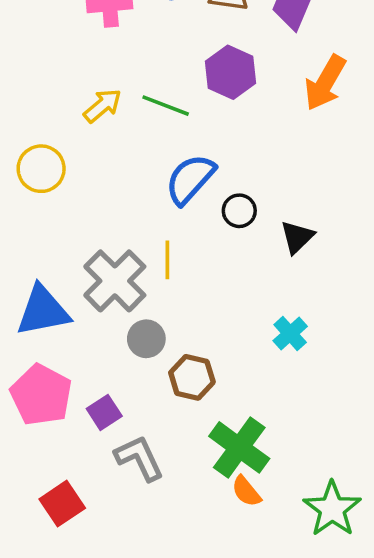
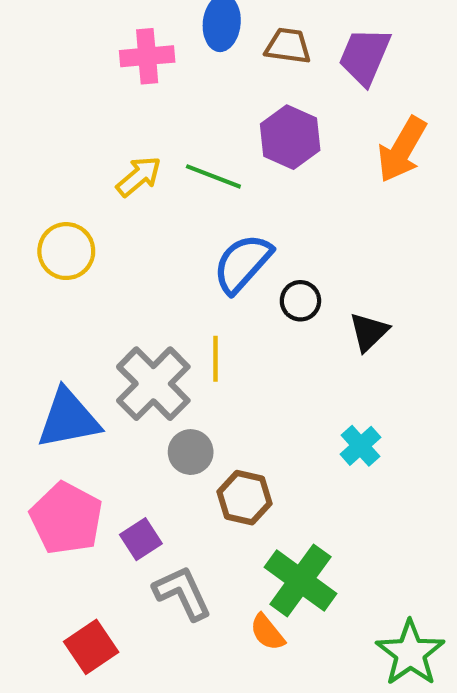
orange semicircle: (246, 491) -> (267, 632), moved

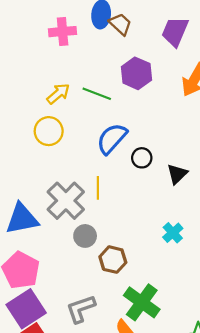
brown trapezoid: (288, 46) -> (120, 24), moved, turned 35
yellow circle: (66, 251) -> (49, 131), moved
purple square: (141, 539) -> (26, 309), moved, size x1.8
gray L-shape: (182, 593) -> (81, 309), turned -84

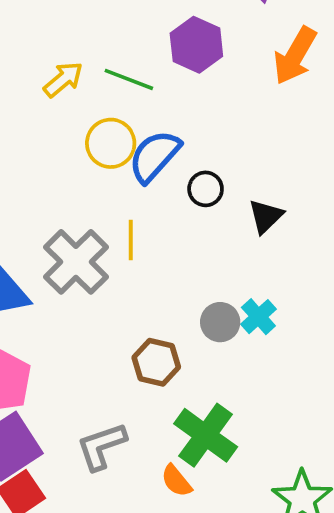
yellow circle: (49, 131) -> (111, 143), moved
gray circle: (85, 236) -> (220, 322), moved

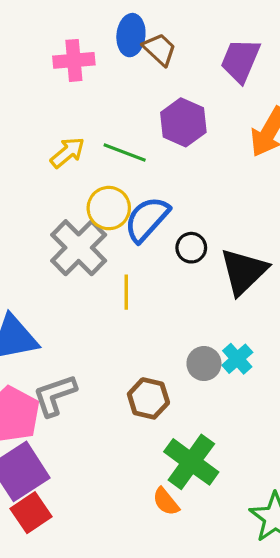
black triangle: (266, 216) -> (244, 271), size x1.6
gray cross: (76, 262) -> (79, 248), moved
gray L-shape: (102, 446) -> (55, 395), moved

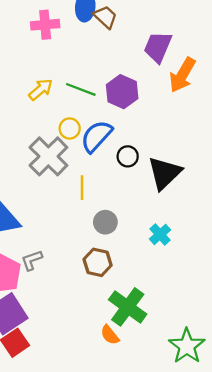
purple trapezoid: (240, 60) -> (158, 47), moved
purple hexagon: (183, 122) -> (122, 92), moved
yellow circle: (109, 208) -> (70, 128), size x0.7
gray circle: (204, 364) -> (105, 222), moved
gray L-shape: (55, 395) -> (32, 260), size x0.7

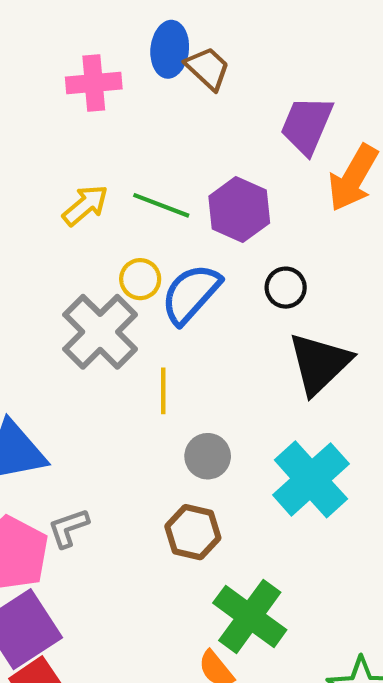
black circle: (128, 156) -> (286, 288), moved
cyan cross: (160, 234) -> (311, 479), size x1.8

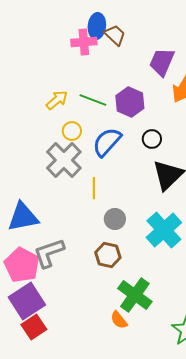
pink cross: (94, 83) -> (84, 42), moved
yellow circle: (140, 279) -> (72, 131), moved
gray L-shape: (68, 528) -> (49, 253), size x1.6

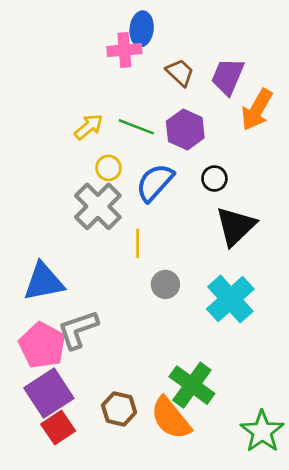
brown trapezoid: (115, 35) -> (180, 73), moved
brown hexagon: (108, 255) -> (119, 409), moved
orange semicircle: (119, 320) -> (171, 418), size x1.8

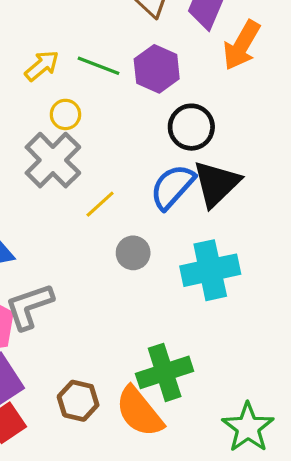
black circle: (214, 179) -> (191, 127), size x1.5
blue semicircle: (155, 182) -> (172, 187), moved
yellow line: (138, 243) -> (100, 204), turned 48
cyan cross: (230, 299) -> (210, 270), turned 30
green cross: (192, 385) -> (165, 372), turned 36

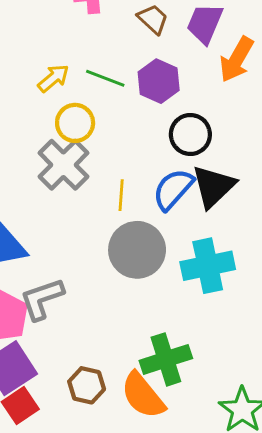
yellow circle: (65, 114) -> (75, 123), size x1.4
yellow line: (100, 204) -> (121, 195), moved, turned -44
gray circle: (133, 253) -> (137, 250), size x1.8

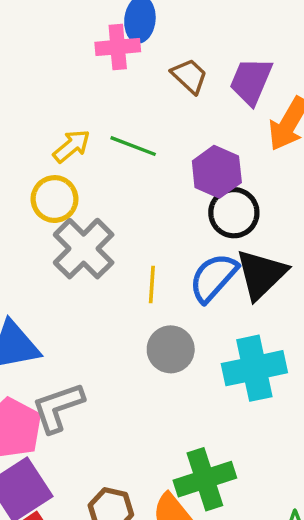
purple hexagon: (159, 81) -> (217, 172), moved
yellow circle: (75, 123) -> (55, 199), moved
gray circle: (137, 250) -> (171, 349), size x0.7

